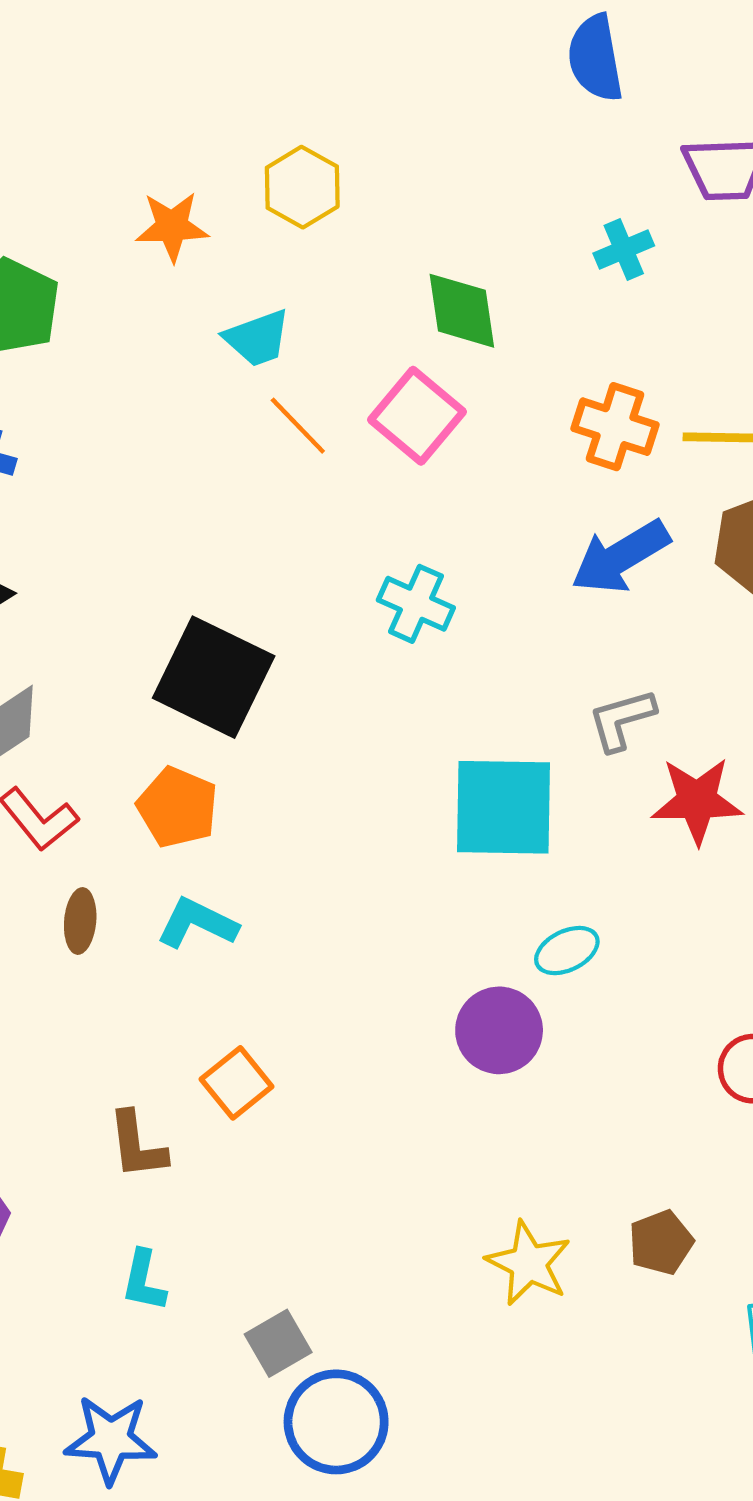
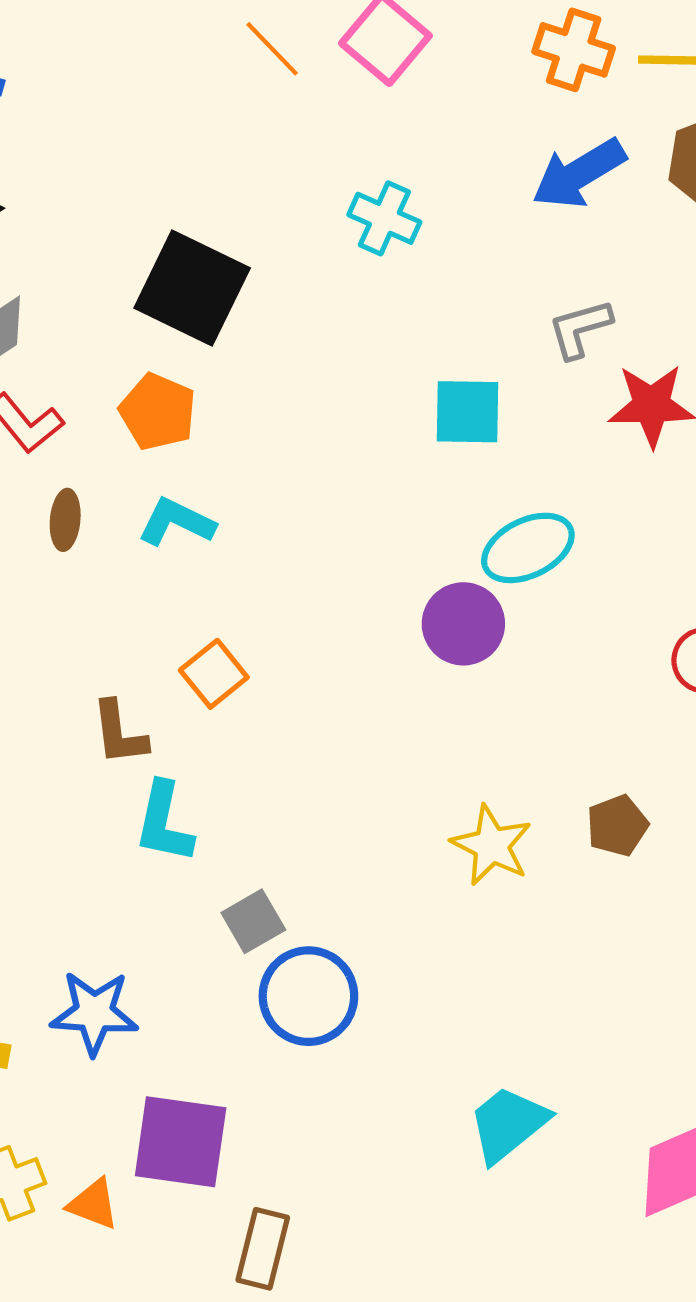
cyan square: (503, 807) -> (468, 412), size x0.7
cyan ellipse: (567, 951) -> (528, 548), size x1.5
cyan L-shape: (144, 1281) -> (164, 822), moved, size x1.4

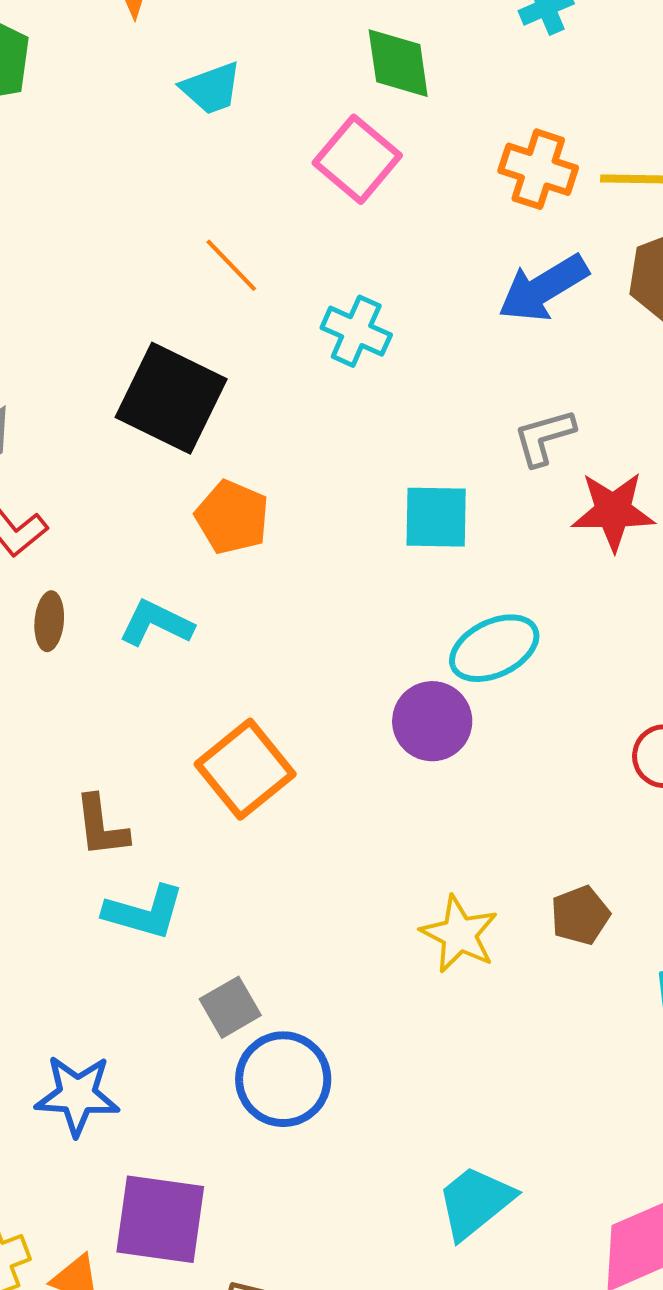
orange line: (272, 49) -> (231, 265), moved
orange pentagon: (158, 412) -> (232, 517), moved
orange square: (214, 674) -> (245, 769), moved, size x1.5
cyan L-shape: (164, 822) -> (144, 912), turned -86

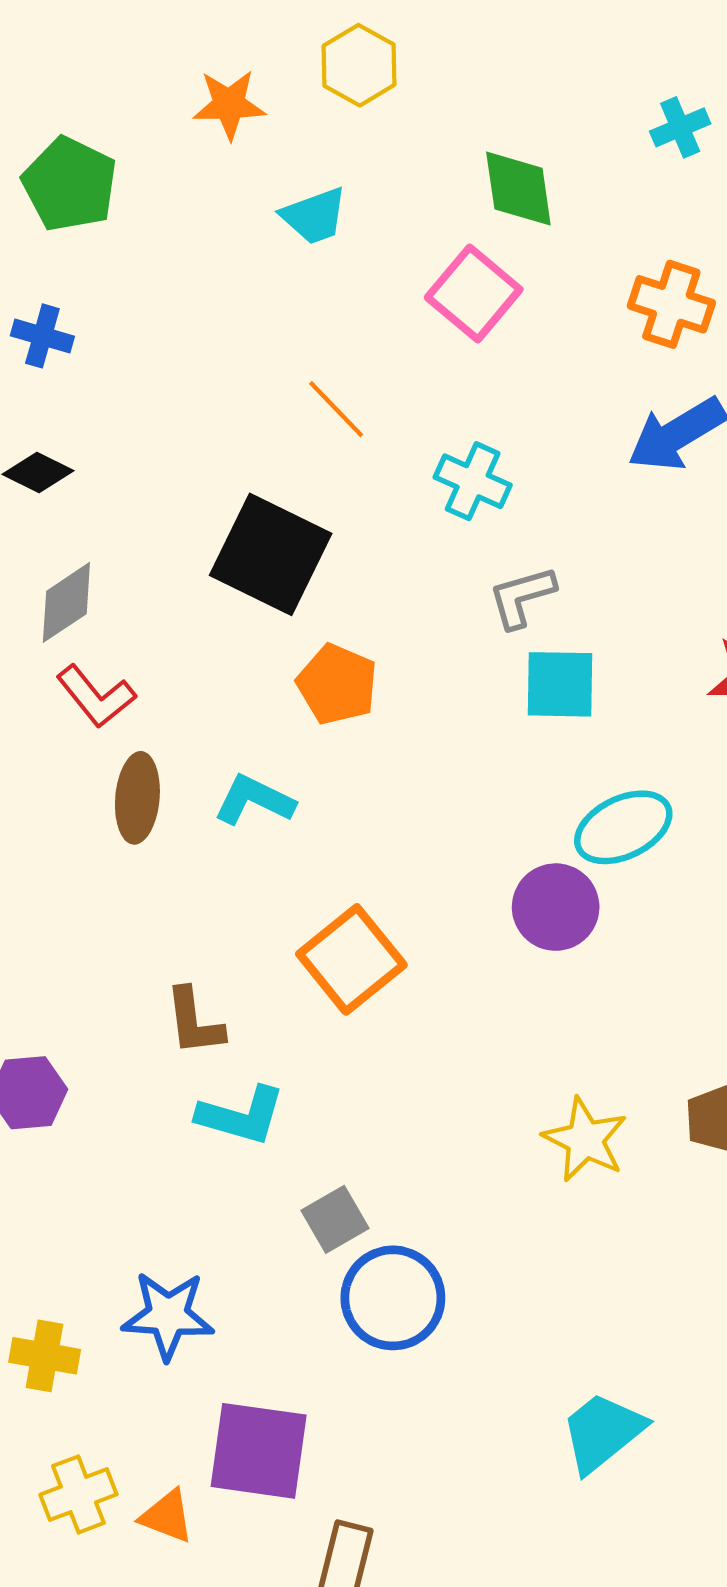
gray L-shape: (544, 437) -> (522, 597), moved
brown ellipse: (49, 621) -> (137, 798), size x1.4

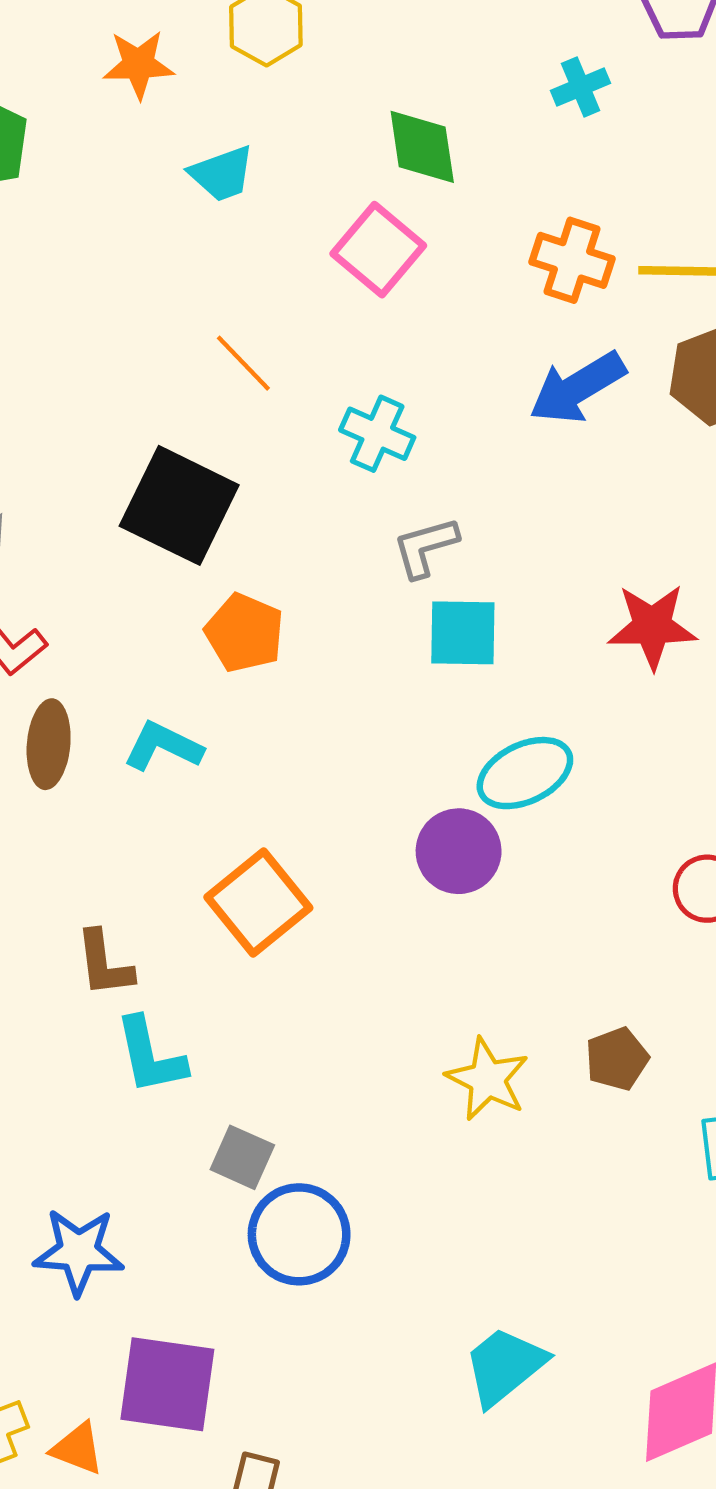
cyan L-shape: (241, 1116) -> (150, 1056), turned 62
gray square: (335, 1219) -> (242, 1157), turned -36

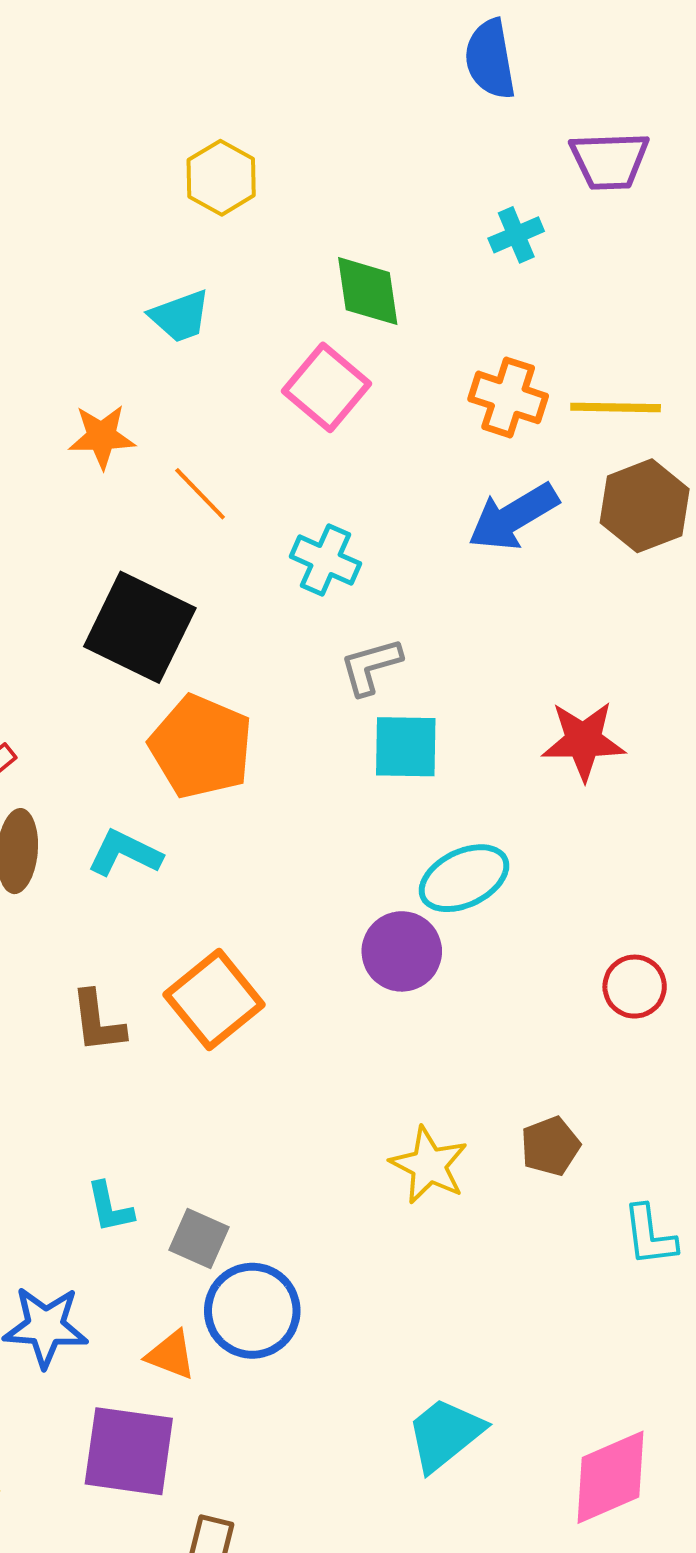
orange star: (138, 64) -> (102, 437), moved
orange pentagon: (244, 633) -> (201, 747), size x1.4
brown L-shape: (104, 964) -> (98, 1022), moved
cyan L-shape: (150, 1056) -> (110, 1207), moved, size x0.7
orange triangle: (77, 1448) -> (171, 1355), moved

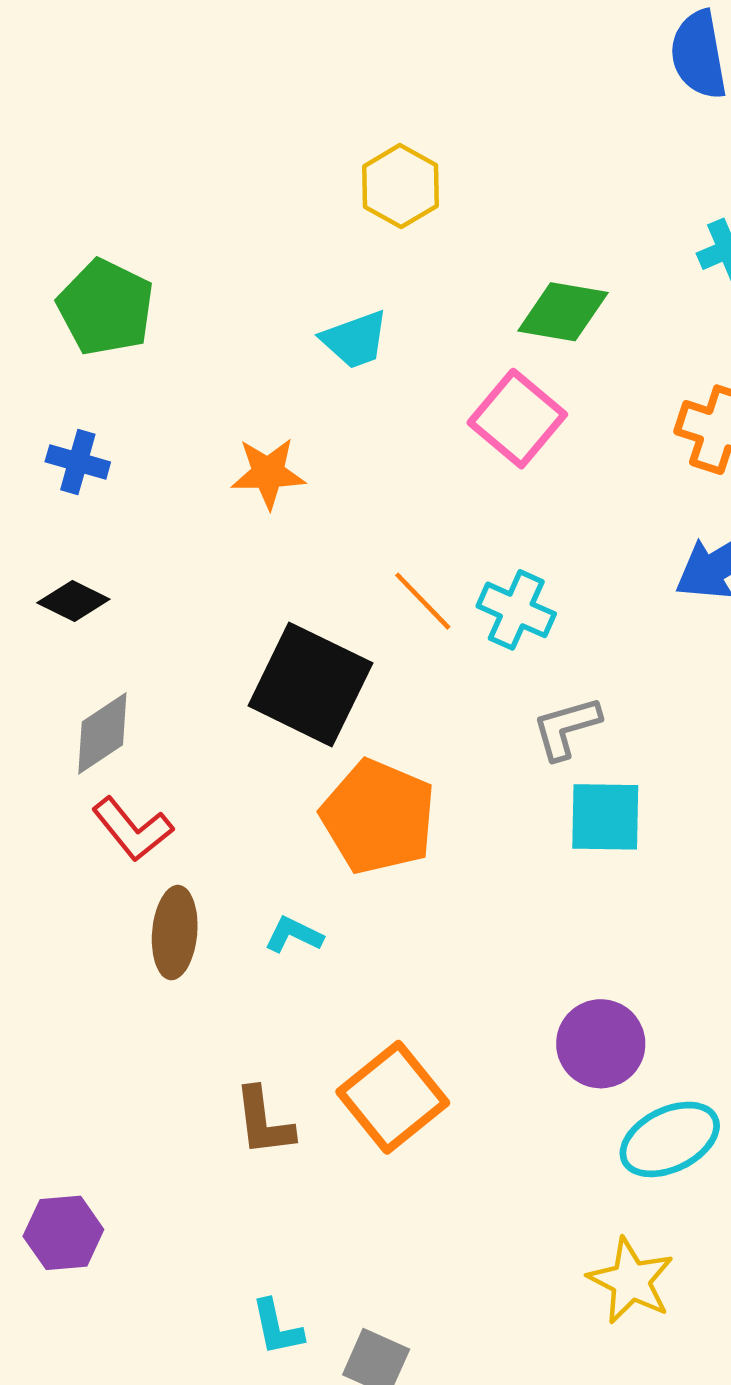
green diamond: (368, 291) -> (563, 312), turned -72
orange line: (200, 494) -> (423, 601), moved
cyan L-shape: (125, 853) -> (294, 935), size x0.7
cyan ellipse: (464, 878) -> (670, 1139), moved

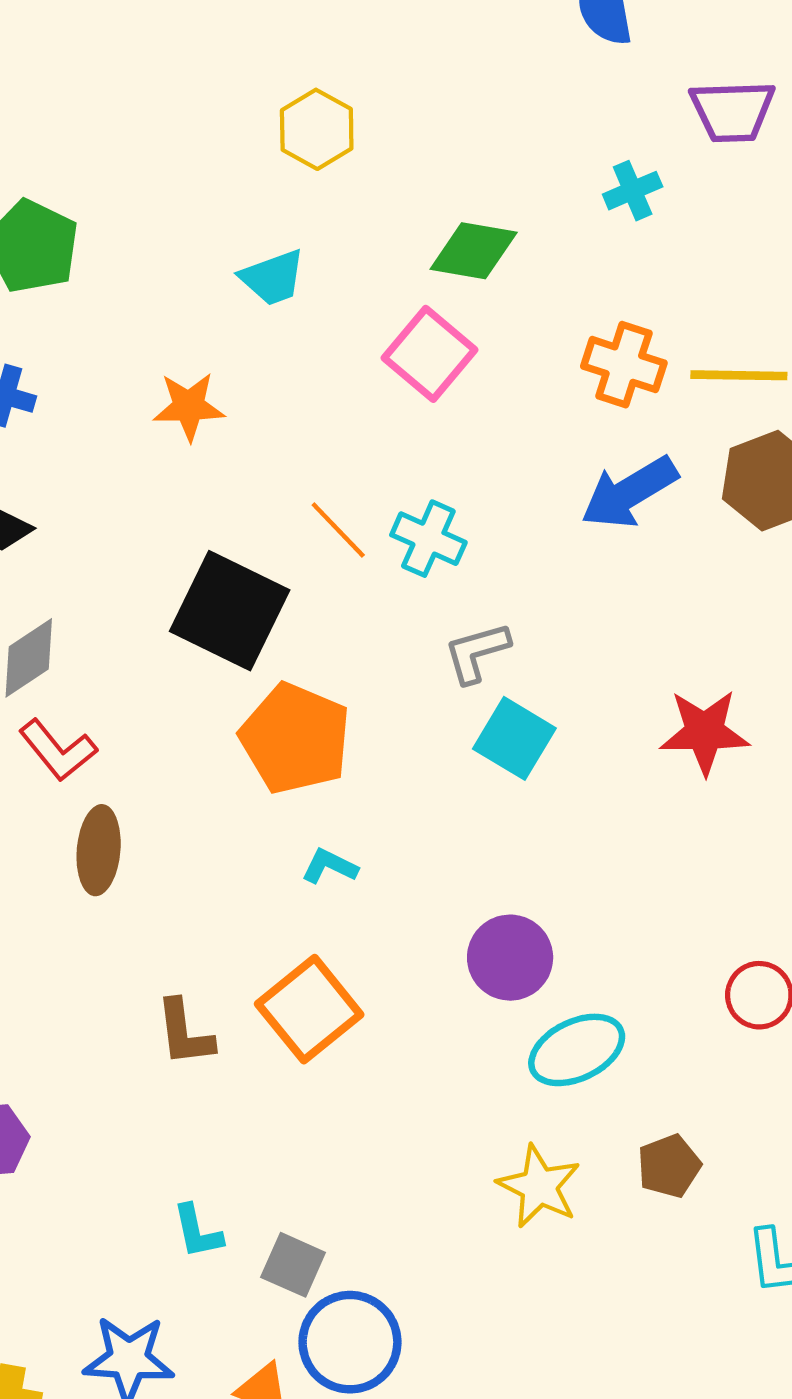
cyan square: (605, 817) -> (514, 738), turned 30
cyan L-shape: (294, 935) -> (330, 866), moved

